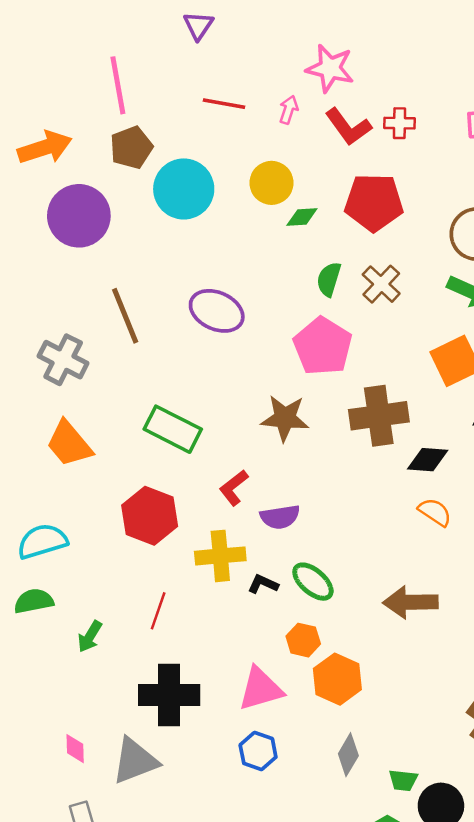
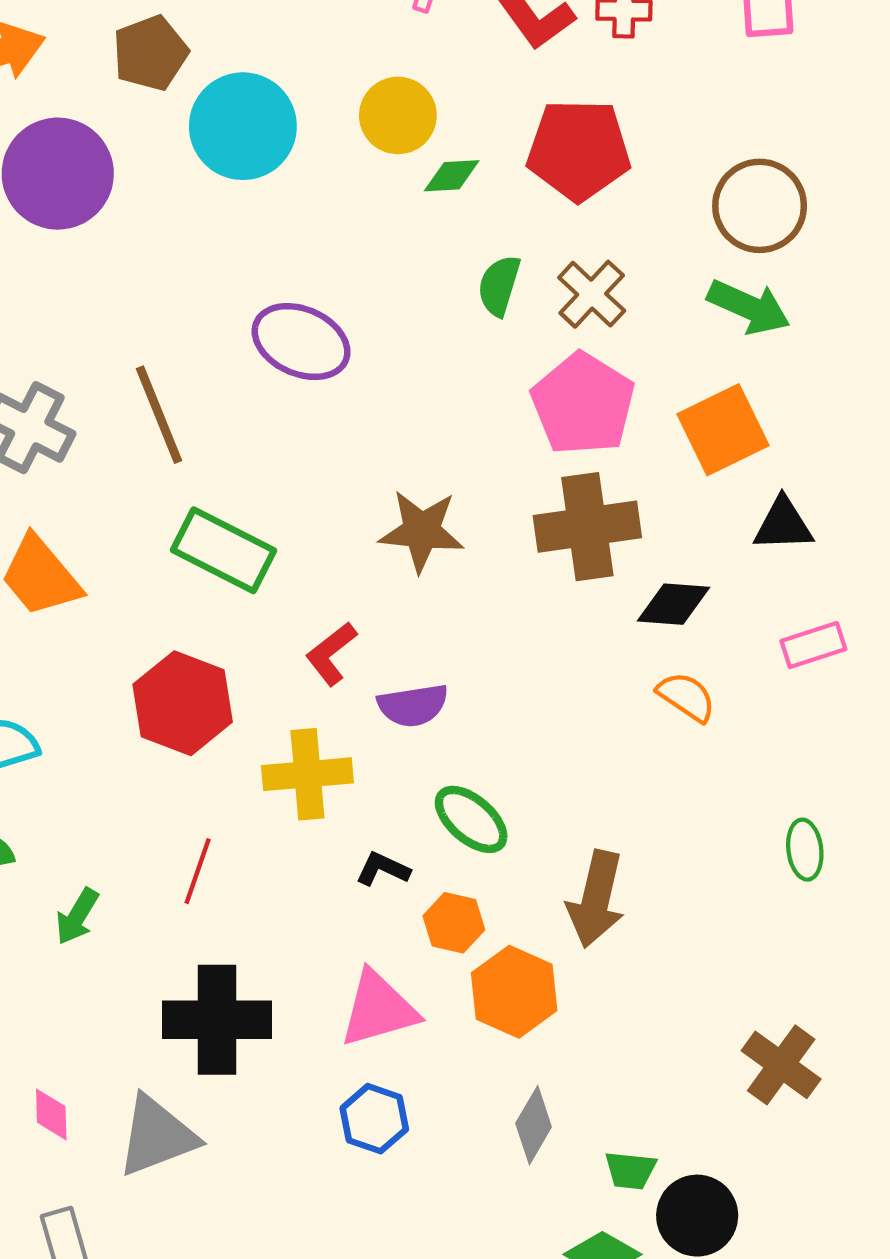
brown line: (125, 316) -> (159, 415), moved
pink pentagon: (323, 346) -> (583, 404), moved
black L-shape: (263, 584) -> (383, 869), moved
brown arrow: (410, 602) -> (596, 899), moved, turned -76

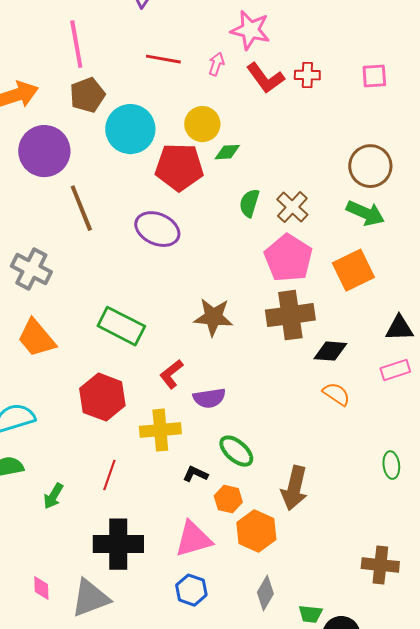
red pentagon: (579, 150) -> (179, 167), moved
brown line: (159, 415) -> (81, 208), moved
black triangle: (783, 525) -> (399, 328), moved
brown cross: (781, 1065) -> (380, 565), turned -30

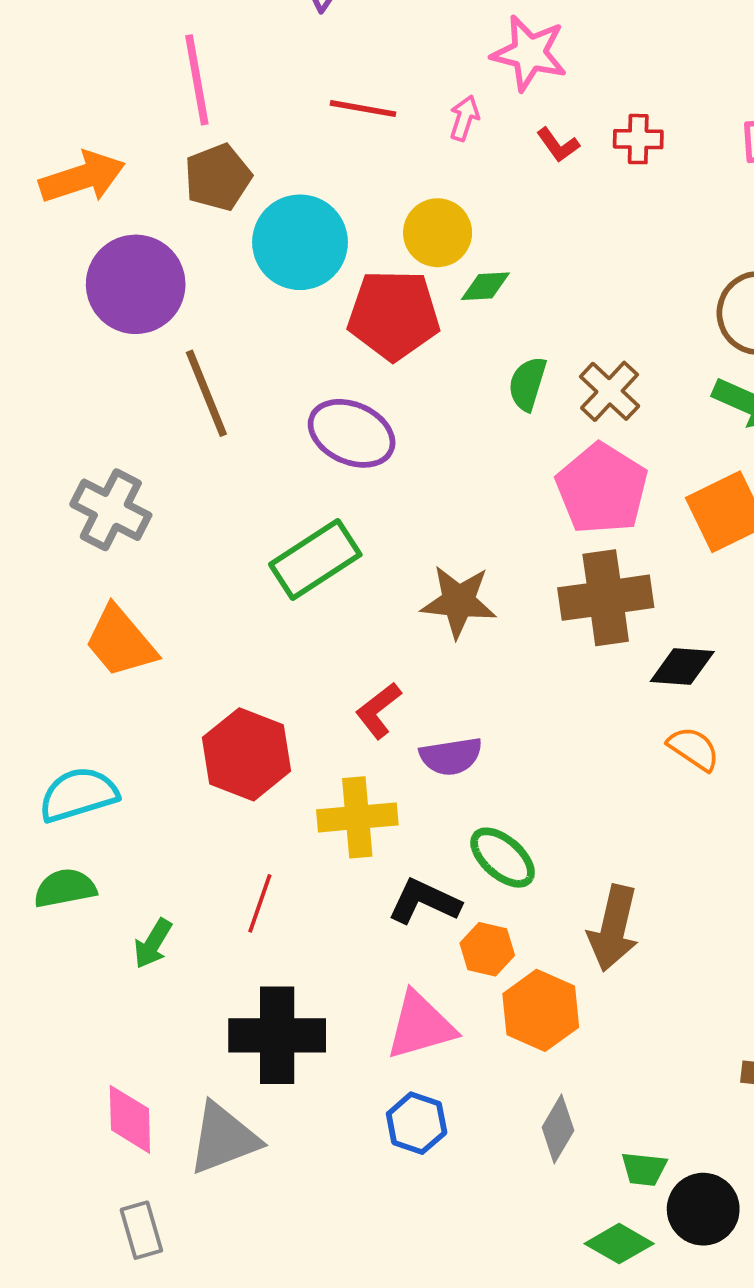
red L-shape: (265, 78) -> (558, 145), size x0.6
green rectangle: (121, 326) -> (315, 559), moved, turned -60
black L-shape: (195, 474) -> (424, 901), size x1.5
pink diamond: (41, 588) -> (130, 1119), size x1.5

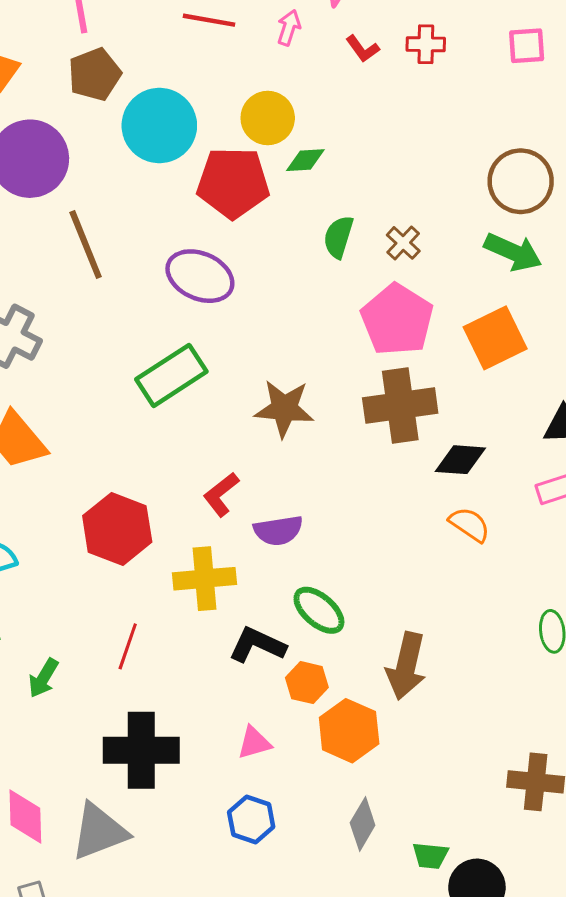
brown cross: (610, 391) -> (403, 243), size x0.7
pink triangle: (420, 1026) -> (254, 743), size x0.6

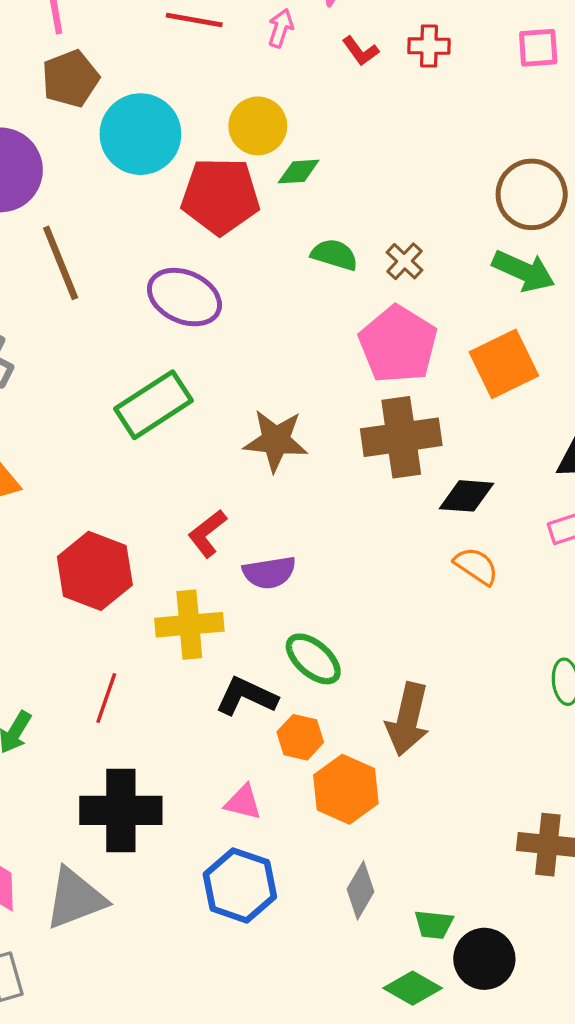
green semicircle: (338, 237) -> (334, 255), turned 90
pink triangle: (254, 743) -> (243, 802), turned 30
blue hexagon: (251, 820) -> (240, 885), size x1.4

